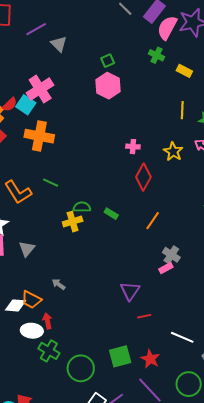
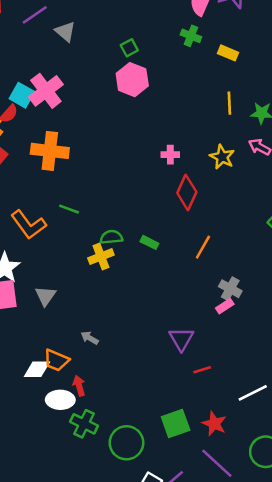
cyan square: (26, 105) -> (22, 95), moved
white line: (182, 337) -> (253, 393), turned -45

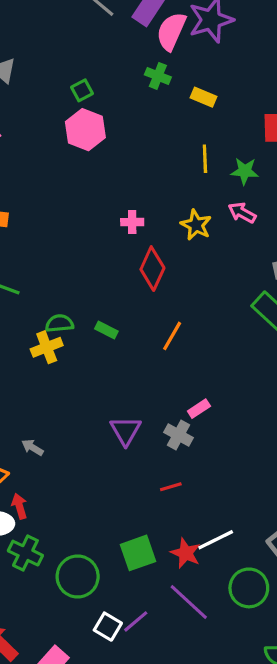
gray cross: (230, 289) -> (179, 435), moved
purple triangle: (181, 339) -> (126, 431), moved
white line: (253, 393) -> (216, 540), moved

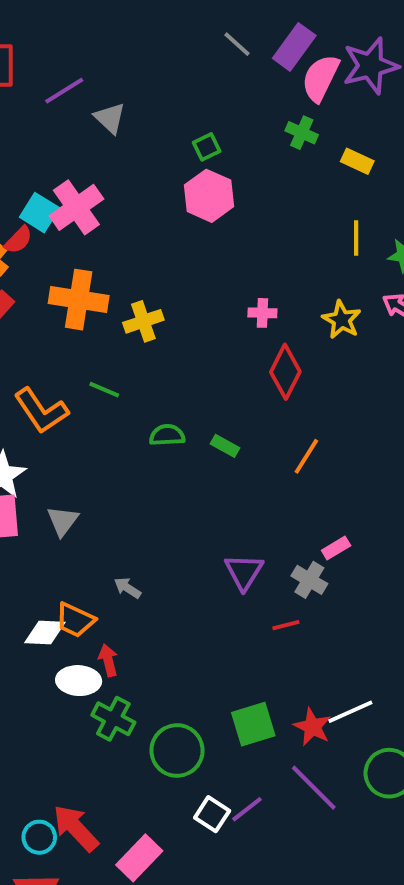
yellow cross: (47, 347) -> (143, 321), moved
red line: (171, 487) -> (286, 625), moved

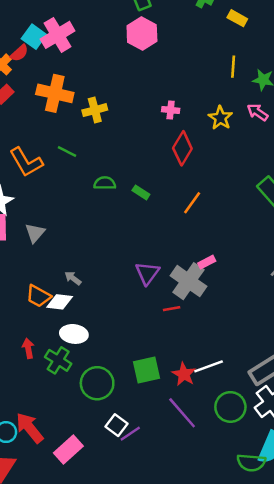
gray cross: (309, 580) -> (188, 281), size x1.6
white diamond: (45, 632) -> (60, 302), moved
red arrow: (108, 660) -> (28, 348), moved
white ellipse: (79, 681) -> (74, 334), moved
purple line: (247, 809) -> (130, 434), moved

